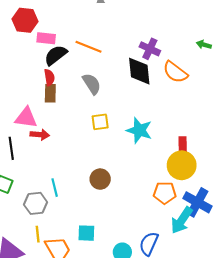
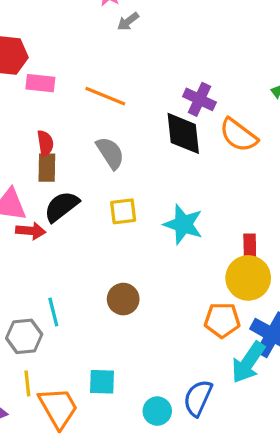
black semicircle: (56, 55) -> (61, 206), moved

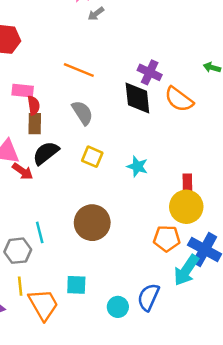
pink rectangle: (40, 83) -> (23, 91), moved
yellow square: (123, 211) -> (92, 157), turned 30
cyan star: (183, 224) -> (137, 166), size x0.7
red arrow: (31, 231) -> (23, 171), turned 30
brown circle: (123, 299) -> (92, 223), size x1.5

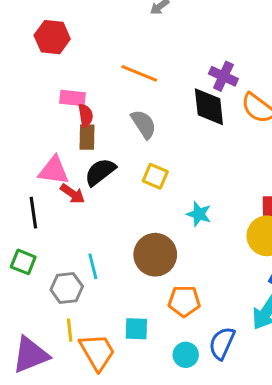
cyan star: (137, 166) -> (199, 214), moved
orange pentagon: (167, 239) -> (184, 301), moved

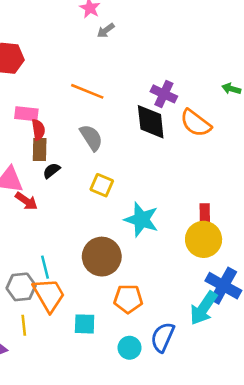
black semicircle: (100, 172) -> (52, 171), moved, size x0.6
cyan star: (199, 214) -> (141, 220), size x1.5
orange trapezoid: (97, 352) -> (49, 295), moved

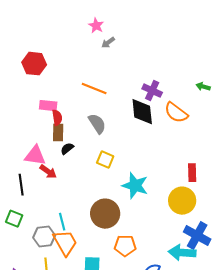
red rectangle: (205, 216) -> (192, 173), moved
cyan arrow: (204, 308) -> (182, 253), turned 60

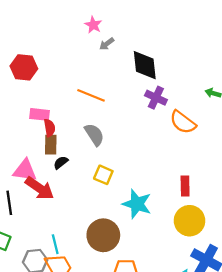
black diamond: (142, 112) -> (145, 65), moved
red arrow: (48, 172) -> (40, 188), size x1.5
red rectangle: (192, 173) -> (185, 186), moved

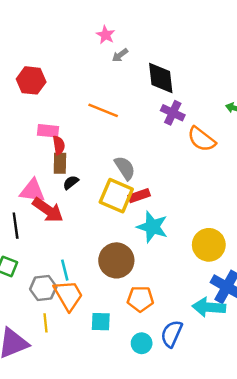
gray semicircle: (94, 135) -> (125, 168), moved
yellow square: (103, 175) -> (116, 196), size x1.6
red rectangle: (185, 186) -> (139, 196), moved, turned 72

